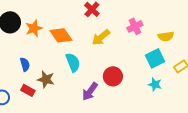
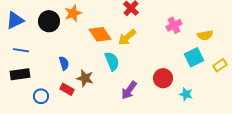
orange star: (34, 28) -> (73, 13), moved
yellow arrow: (101, 37) -> (127, 37), moved
red circle: (113, 76) -> (163, 78), moved
cyan star: (155, 84) -> (186, 94), moved

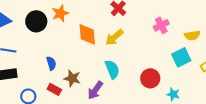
orange diamond: (100, 34) -> (87, 34), turned 30
cyan semicircle: (112, 61) -> (112, 69), moved
purple arrow: (129, 90) -> (95, 90), moved

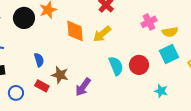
yellow semicircle: (192, 35) -> (170, 32), moved
cyan semicircle: (112, 69) -> (116, 66), moved
red circle: (150, 78) -> (139, 65), moved

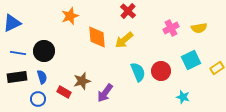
black circle: (24, 18) -> (44, 51), moved
yellow semicircle: (170, 32) -> (199, 28), moved
blue semicircle: (39, 60) -> (42, 77), moved
brown star: (60, 75) -> (82, 81), turned -30

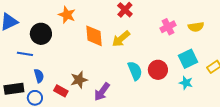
orange star: (70, 16) -> (67, 15), turned -30
black circle: (44, 51) -> (41, 34), moved
blue line: (18, 53) -> (25, 54), moved
black rectangle: (17, 77) -> (14, 89), moved
cyan star: (183, 97) -> (186, 83), moved

